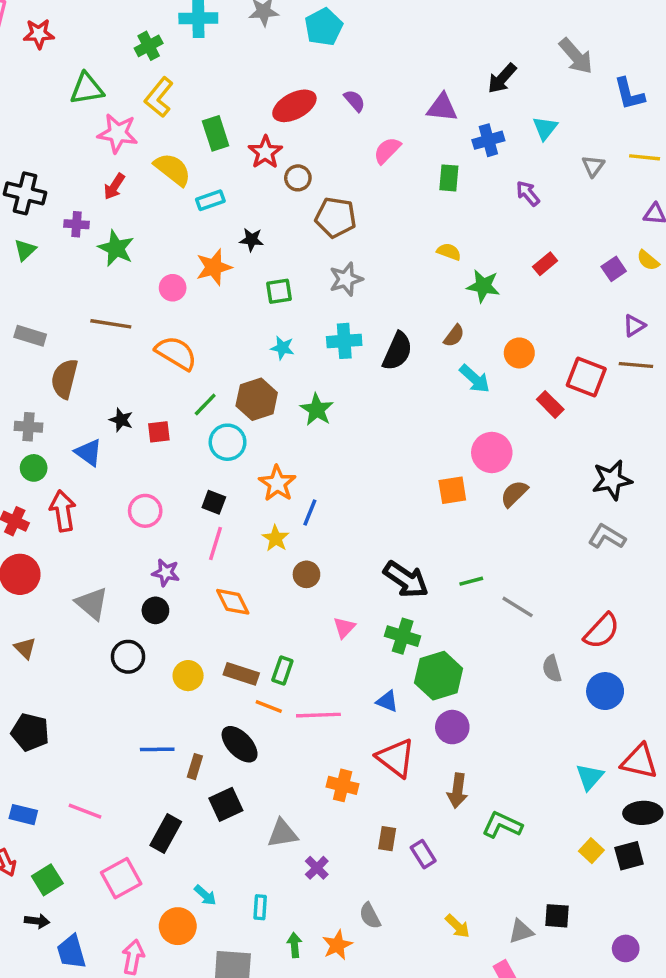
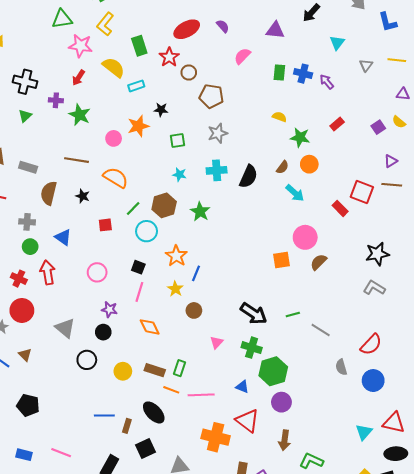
blue cross: (488, 140) -> (303, 74), moved, turned 30
orange circle: (519, 353) -> (309, 164), moved
black star: (121, 420) -> (83, 196), moved
orange cross: (343, 785) -> (216, 437), size x1.5

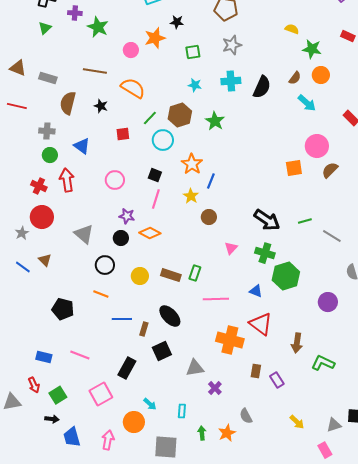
red rectangle: (337, 124) -> (348, 36), turned 64
orange diamond: (150, 327) -> (150, 233), moved, turned -35
orange line: (171, 390) -> (101, 294), moved
purple circle: (281, 402) -> (328, 302), moved
black pentagon: (28, 405) -> (63, 309), moved

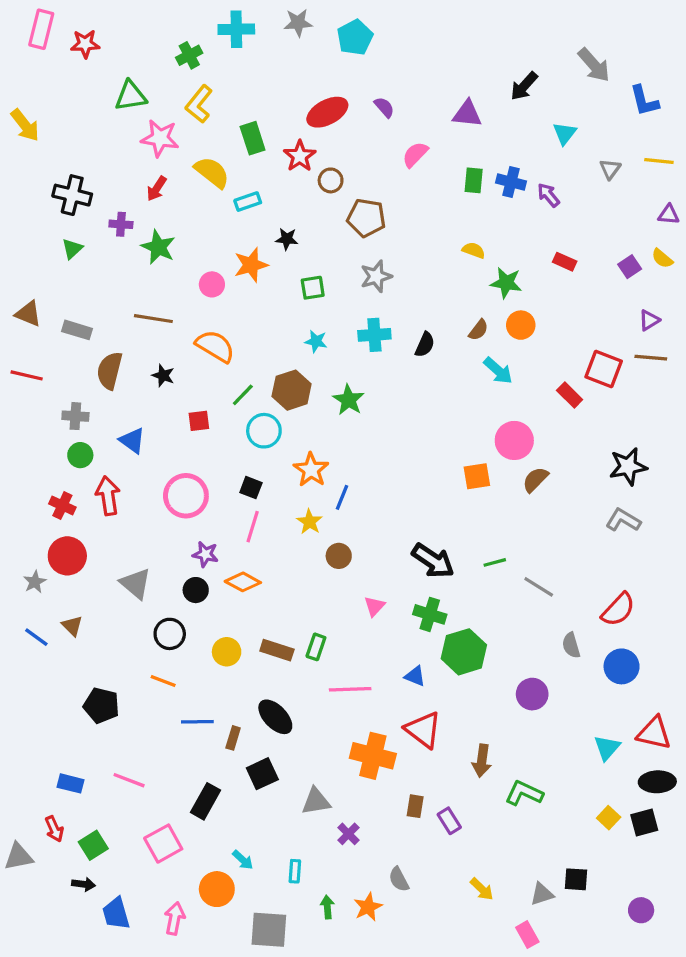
black semicircle: (262, 87) -> (425, 345), size x0.7
pink circle: (115, 180) -> (186, 496), size x1.4

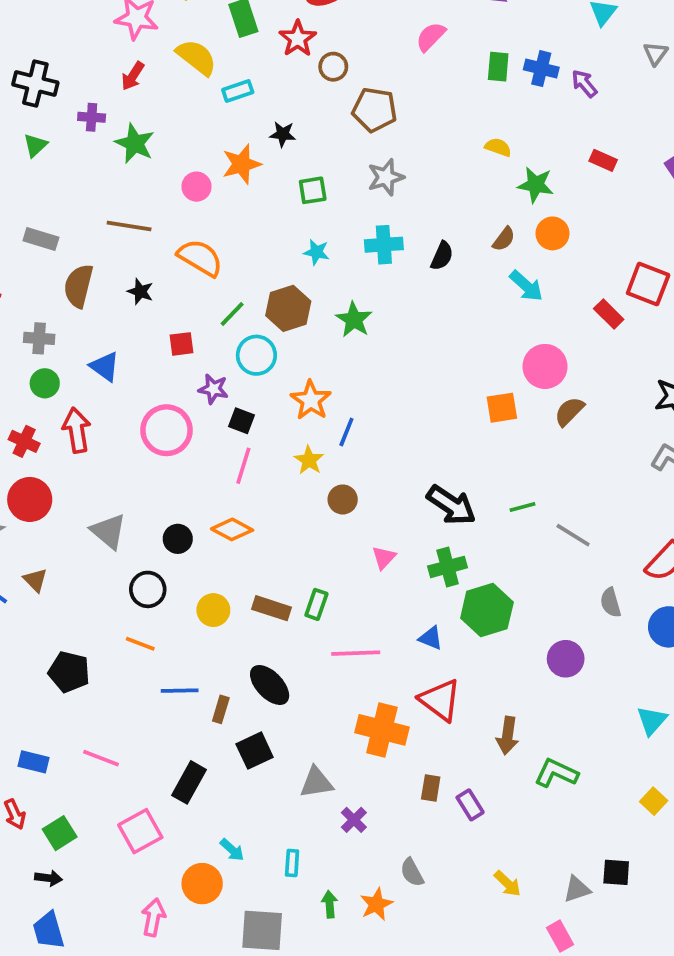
purple star: (205, 554) -> (213, 389), moved
green cross: (430, 614) -> (448, 567), turned -32
blue trapezoid: (116, 913) -> (48, 930), moved

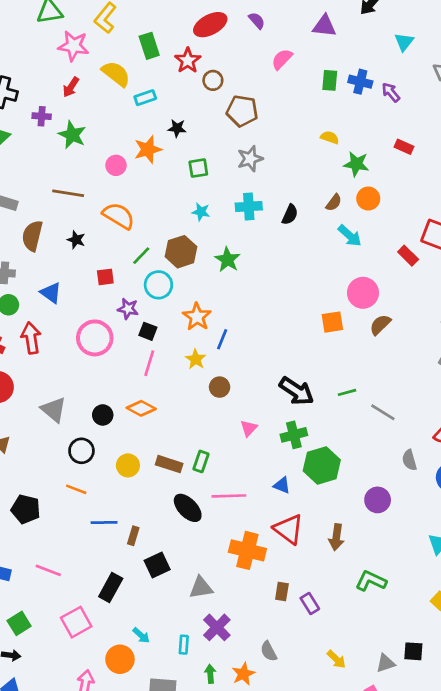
black ellipse: (270, 685) -> (188, 508), moved
brown arrow: (508, 736) -> (336, 537), moved
purple cross: (354, 820) -> (217, 627), moved, size x1.5

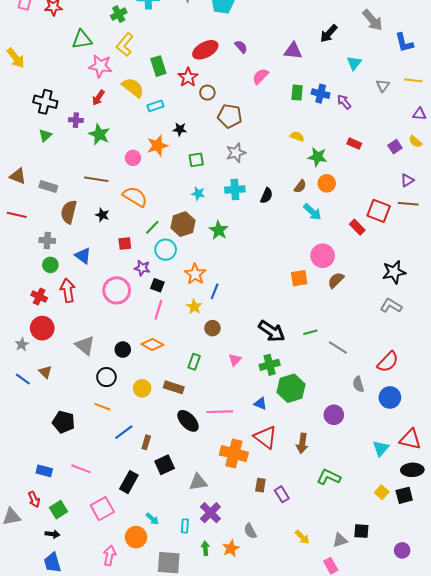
green rectangle: (201, 461) -> (194, 362), moved
blue line: (104, 523) -> (124, 432), turned -36

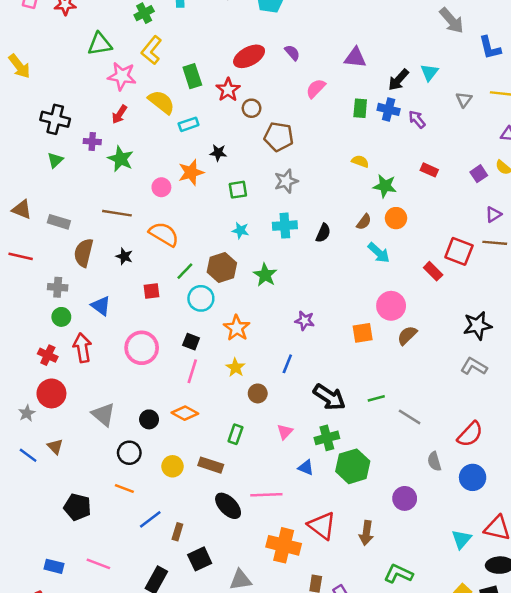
black arrow: (329, 33) -> (398, 80), moved
purple star: (142, 268) -> (305, 321), moved
blue line: (215, 291) -> (287, 364), moved
blue triangle: (260, 404) -> (306, 468), moved

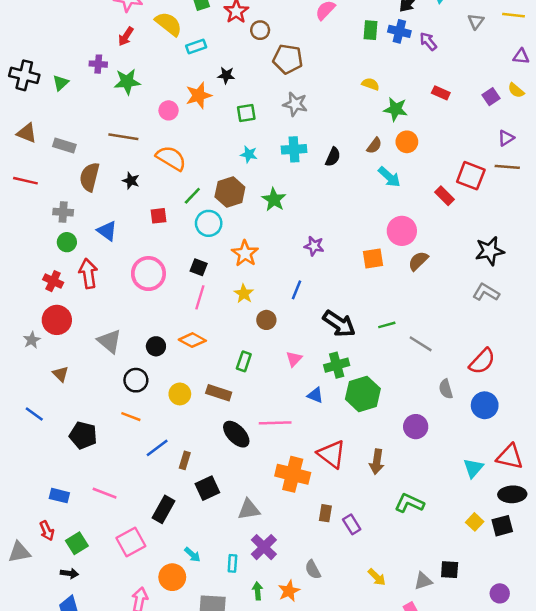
black cross: (55, 119) -> (24, 75), moved
green star: (121, 159) -> (127, 82), turned -30
gray star: (286, 181) -> (295, 104), turned 30
blue line: (28, 455) -> (34, 414), moved

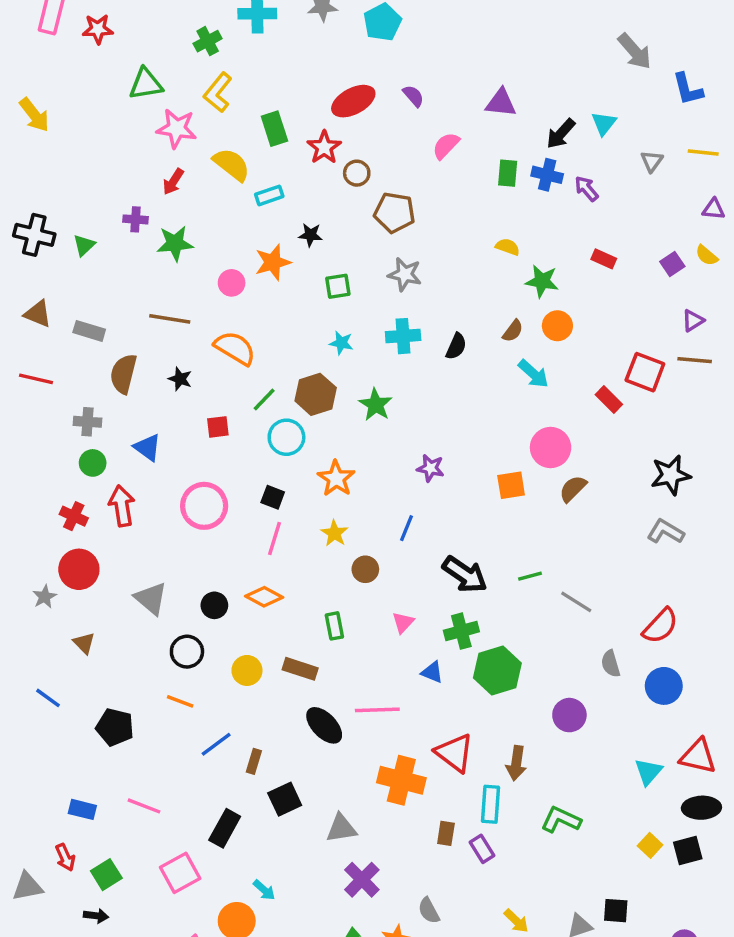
green rectangle: (244, 361) -> (334, 626), turned -30
cyan rectangle: (232, 563) -> (491, 804), moved, size x1.5

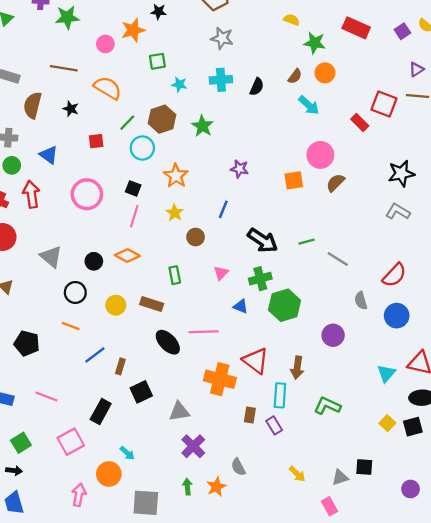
red rectangle: (604, 259) -> (356, 28), size x1.6
green square: (338, 286) -> (157, 61), moved

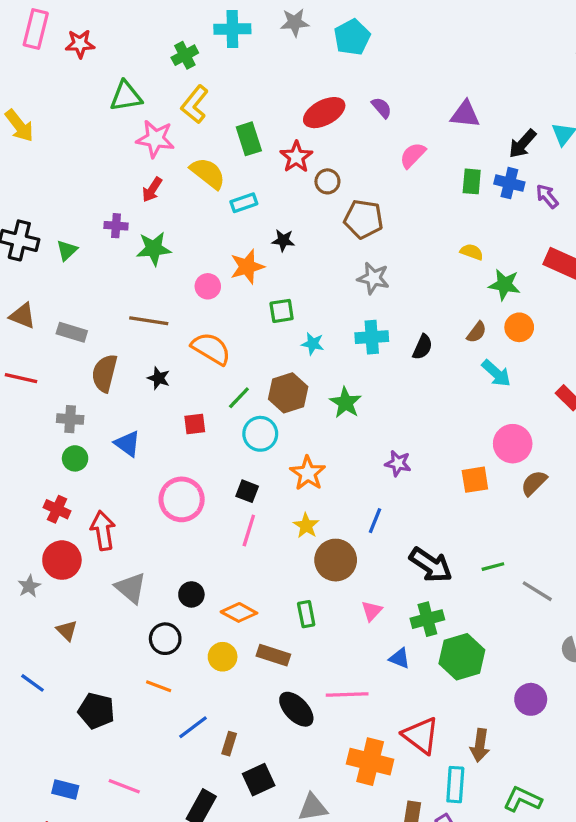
red arrow: (31, 194) -> (103, 531), moved
brown circle: (196, 237) -> (336, 560), size x1.6
orange diamond: (127, 256) -> (239, 612), moved

